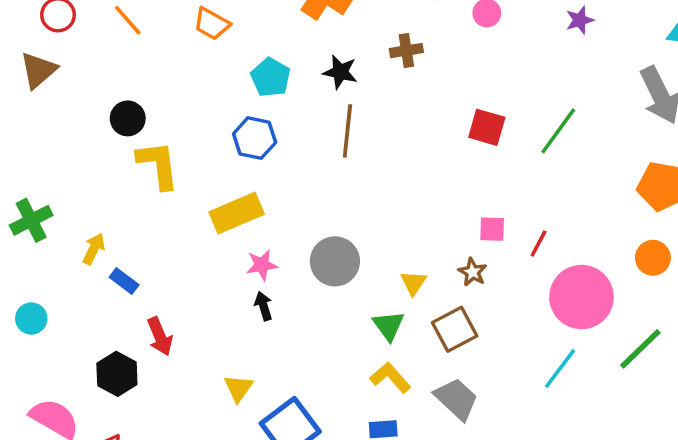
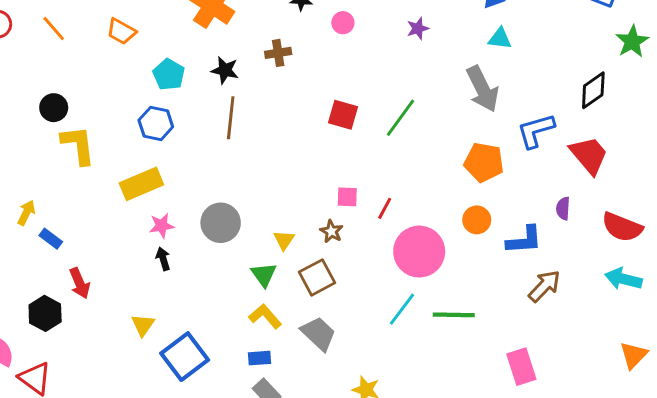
green line: (640, 349) -> (454, 315), moved, turned 45

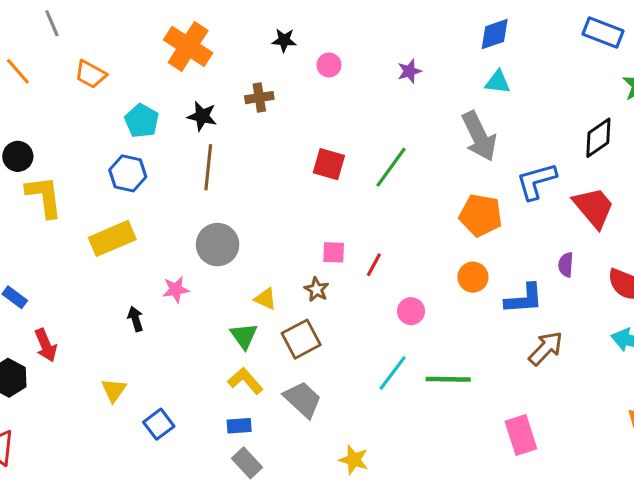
gray circle: (221, 223) -> (218, 245), moved
pink star: (162, 226) -> (176, 289), moved
yellow triangle: (284, 240) -> (266, 299), turned -40
pink circle: (419, 252) -> (411, 311), size x0.5
blue square: (185, 357) -> (159, 424), size x0.6

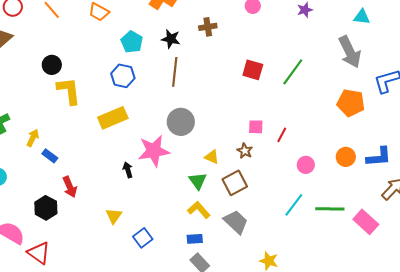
orange circle: (473, 277) -> (346, 157), moved
pink star: (176, 289) -> (154, 151), size x1.8
pink rectangle: (521, 435) -> (366, 222), moved, turned -30

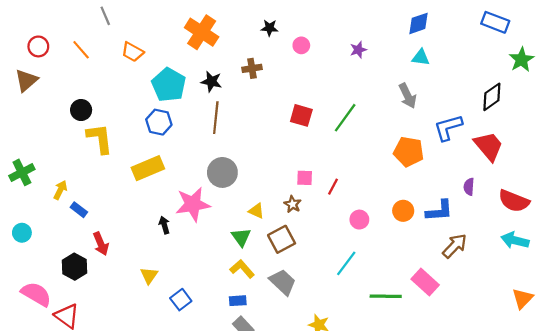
cyan pentagon: (132, 42) -> (169, 85), size x1.4
gray arrow: (350, 52) -> (408, 96), size x0.7
green line: (330, 209) -> (386, 296), moved

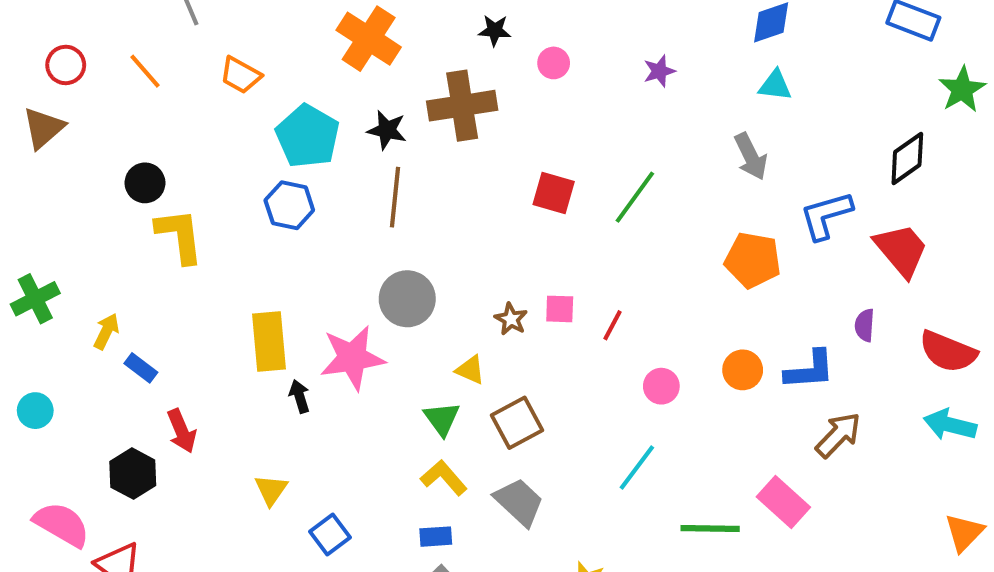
brown cross: (252, 68) -> (462, 106), size x1.8
yellow rectangle: (148, 168) -> (269, 341), moved, turned -72
brown star: (293, 204) -> (511, 319), moved

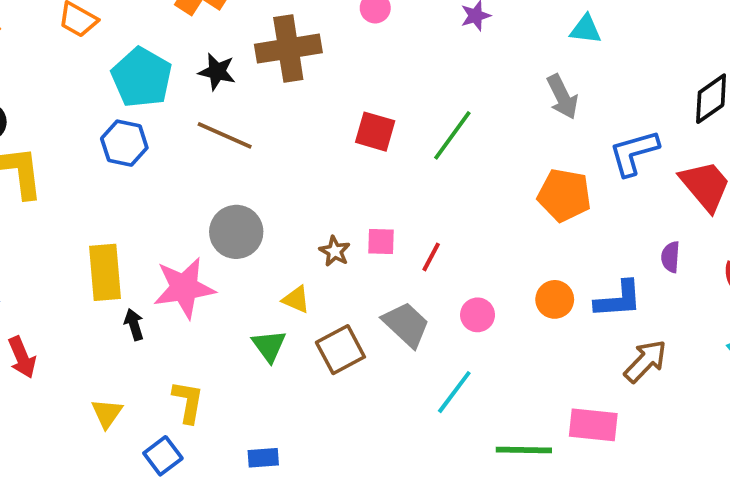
brown line: (395, 197) -> (225, 135), turned -72
yellow L-shape: (444, 478) -> (188, 402), moved, turned 51
gray trapezoid: (519, 502) -> (406, 325), moved
pink rectangle: (783, 502) -> (593, 425), turned -36

